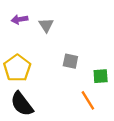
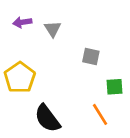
gray square: (70, 61) -> (91, 56), moved
black semicircle: (22, 104) -> (47, 118), moved

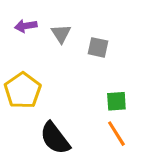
gray square: (91, 56) -> (98, 47), moved
green square: (115, 87) -> (116, 101), moved

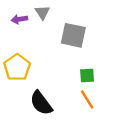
gray triangle: (61, 34) -> (42, 12), moved
gray square: (98, 47) -> (73, 35), size x1.6

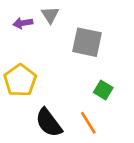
green square: (87, 75) -> (103, 90), turned 35
orange line: (87, 100) -> (88, 123), moved

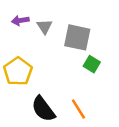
gray triangle: (50, 15) -> (45, 27), moved
green square: (103, 90) -> (92, 64), moved

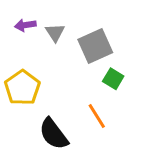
gray square: (77, 37) -> (95, 46), turned -36
orange line: (78, 109) -> (97, 116), moved

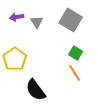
gray square: (95, 46) -> (71, 20), moved, turned -35
orange line: (97, 116) -> (75, 73), moved

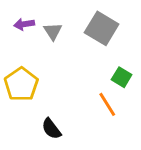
green square: (76, 53) -> (122, 77), moved
black semicircle: (36, 90) -> (51, 129), size x0.7

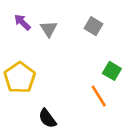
purple arrow: (24, 24) -> (22, 22), turned 54
gray square: (102, 28) -> (94, 26), size x0.6

